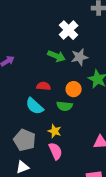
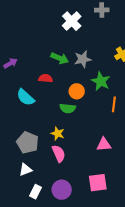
white cross: (69, 30) -> (72, 21), moved
red semicircle: (44, 86) -> (46, 78), moved
cyan semicircle: (35, 106) -> (25, 97), moved

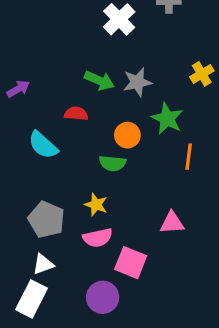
pink semicircle: (59, 154) -> (98, 238), turned 102
pink square: (98, 183) -> (131, 263), moved, turned 30
white rectangle: (36, 192) -> (31, 299), moved, size x1.5

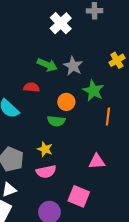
gray star: (137, 82) -> (73, 66), turned -30
pink square: (131, 263) -> (79, 196), moved

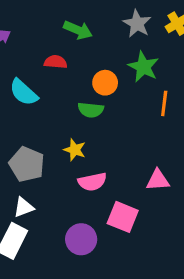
gray star: (73, 66) -> (137, 24), moved
pink triangle: (97, 162) -> (158, 180), moved
pink semicircle: (46, 172) -> (92, 182), moved

